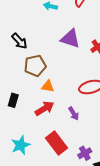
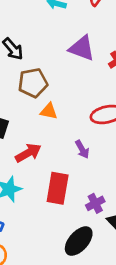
red arrow: (44, 108) -> (28, 153), moved
red rectangle: (56, 143) -> (58, 188), turned 45

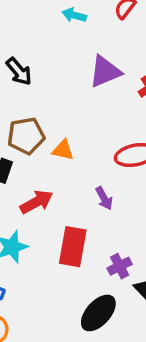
purple triangle: (82, 48) -> (105, 72), turned -44
brown pentagon: (33, 83) -> (26, 136), moved

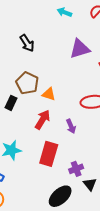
brown pentagon: (26, 136) -> (27, 83), turned 30
red arrow: (36, 202) -> (43, 120), moved, turned -36

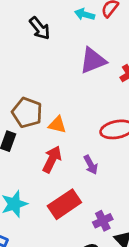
cyan arrow: (64, 12) -> (85, 14), moved
black arrow: (27, 43) -> (40, 28), moved
red rectangle: (49, 154) -> (64, 204), turned 45

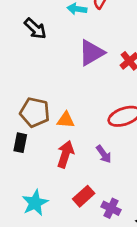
red rectangle: (64, 204) -> (84, 196), size x0.7
purple cross: (103, 221) -> (111, 208), moved, turned -30

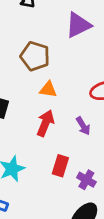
brown pentagon: (35, 112) -> (35, 56), moved
red rectangle: (84, 196) -> (60, 166), turned -35

